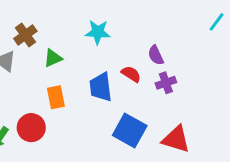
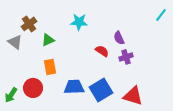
blue trapezoid: (101, 87) -> (74, 87), moved, turned 95
blue square: (130, 131) -> (101, 90), turned 30

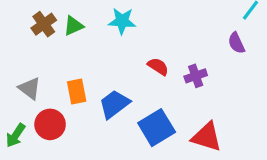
purple semicircle: (119, 38) -> (236, 43), moved
green triangle: (48, 40) -> (74, 26), moved
gray triangle: (15, 42) -> (30, 88), moved
blue trapezoid: (74, 87) -> (114, 104), moved, turned -35

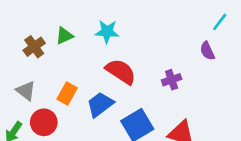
brown cross: (44, 24) -> (34, 47), moved
red semicircle: (158, 66) -> (121, 71), moved, size x1.6
orange rectangle: (77, 92) -> (67, 93), turned 40

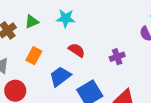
red semicircle: (121, 71) -> (77, 50), size x0.7
orange rectangle: (67, 93) -> (34, 56), moved

